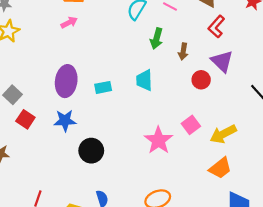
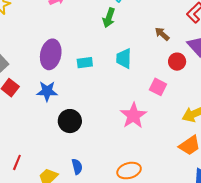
green arrow: (157, 39) -> (109, 18), moved
brown arrow: (183, 52) -> (162, 34), turned 119
pink square: (191, 125) -> (158, 87), moved, turned -30

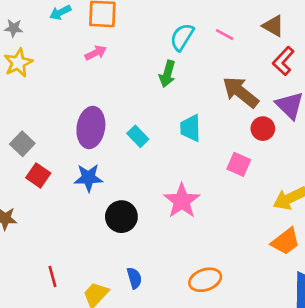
brown arrow: (162, 34) -> (241, 92), size x1.8
cyan rectangle: (85, 63) -> (138, 136), turned 56
pink star: (133, 116) -> (182, 201), moved
red line: (17, 162) -> (53, 277), turned -35

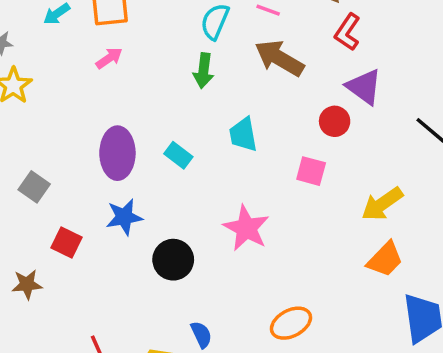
brown arrow: (241, 92) -> (279, 58), moved
red square: (38, 175) -> (66, 243), moved

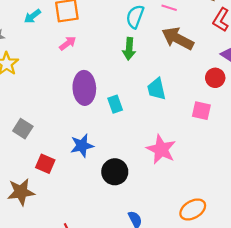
purple ellipse: (117, 153) -> (84, 88), moved
cyan rectangle: (178, 155) -> (115, 104), turned 36
brown star: (27, 284) -> (21, 192), size x1.4

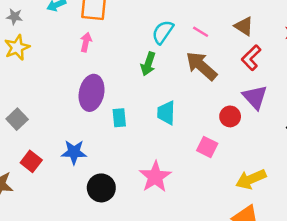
pink arrow: (68, 43) -> (86, 42), turned -54

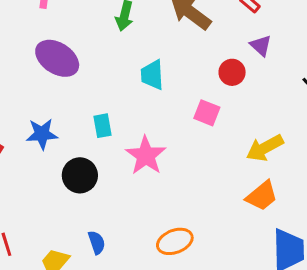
purple ellipse: (92, 93) -> (57, 58), turned -64
purple triangle: (255, 97) -> (261, 46), size x0.7
cyan rectangle: (119, 118) -> (102, 126), moved

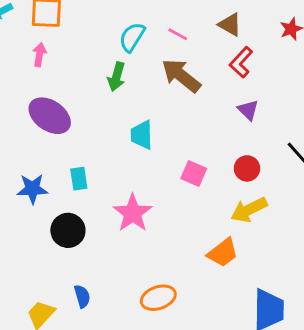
red circle: (232, 72) -> (247, 168), moved
cyan rectangle: (102, 126) -> (79, 179), moved
orange trapezoid: (262, 196) -> (223, 253), moved

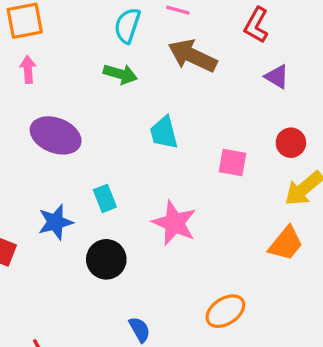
green arrow: (116, 77) -> (120, 74), turned -76

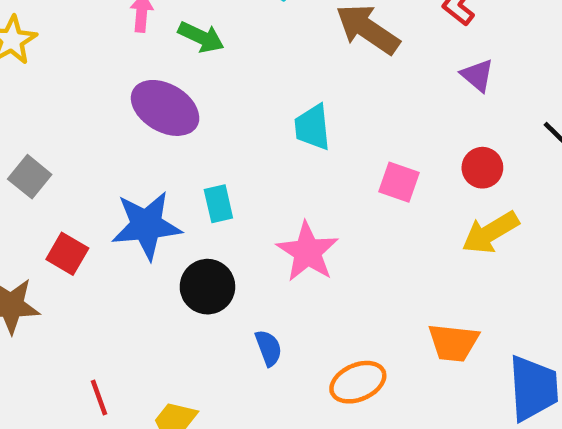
green arrow: (120, 74) -> (201, 37), moved
blue star: (55, 222) -> (146, 225), size x1.4
orange trapezoid: (286, 244) -> (453, 343), moved, turned 48
blue semicircle: (140, 330) -> (269, 348), moved

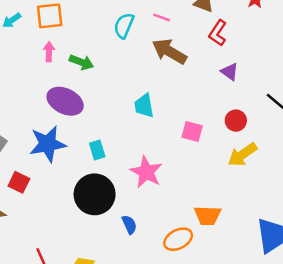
blue star: (146, 225) -> (48, 144), moved
black circle: (207, 287) -> (95, 194), size x1.4
orange trapezoid: (453, 343) -> (208, 216), moved

